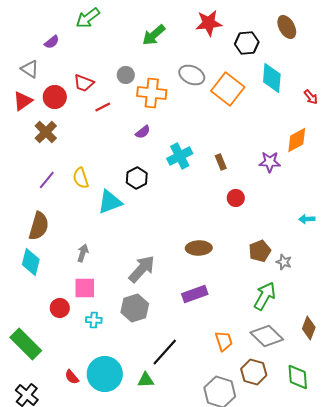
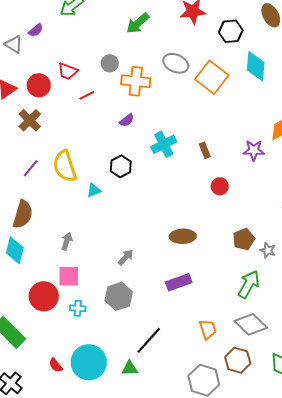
gray triangle: (30, 69) -> (14, 44), moved
yellow semicircle: (81, 178) -> (65, 166), size x1.5
cyan triangle: (110, 202) -> (94, 190), size x0.6
gray arrow: (142, 269) -> (126, 257), size x0.6
red circle: (60, 308) -> (44, 296), size x1.5

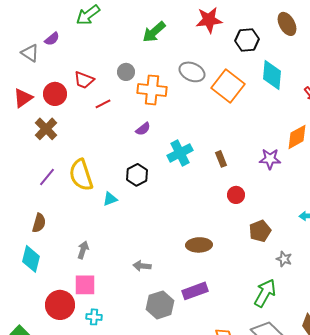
brown semicircle: (23, 214) -> (39, 223), size x0.7
brown pentagon: (244, 239) -> (260, 231), moved
gray arrow: (126, 257) -> (142, 266), turned -126
gray hexagon: (119, 296) -> (160, 305), moved

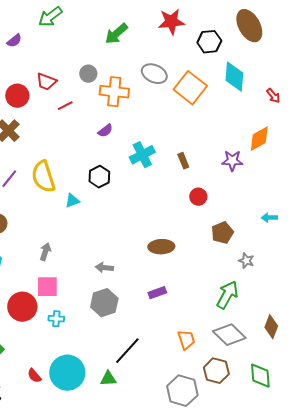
brown ellipse: (287, 24) -> (249, 26), size x1.4
purple rectangle: (195, 291) -> (157, 293), size x0.7
gray hexagon: (160, 305) -> (104, 303), moved

